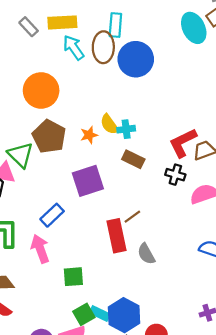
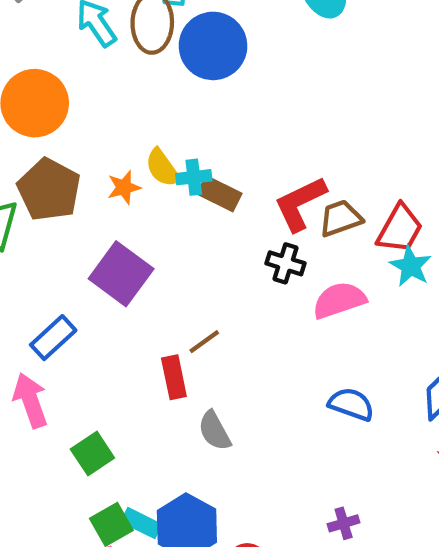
brown rectangle: (133, 159) -> (219, 194), moved
purple square: (88, 181) -> (121, 274), turned -36
red rectangle: (116, 236) -> (174, 377), size x0.7
gray semicircle: (146, 254) -> (215, 431), moved
green square: (73, 277) -> (92, 453), turned -30

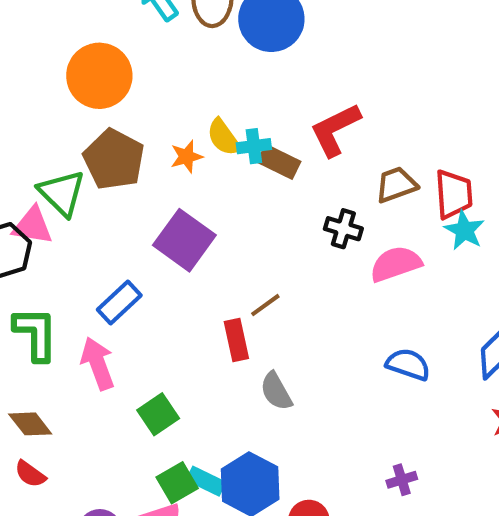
red L-shape: (300, 204) -> (335, 130), moved
red trapezoid: (400, 229) -> (454, 194), turned -33

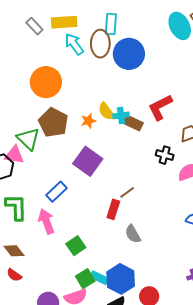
red rectangle: (236, 340) -> (113, 209), turned 30

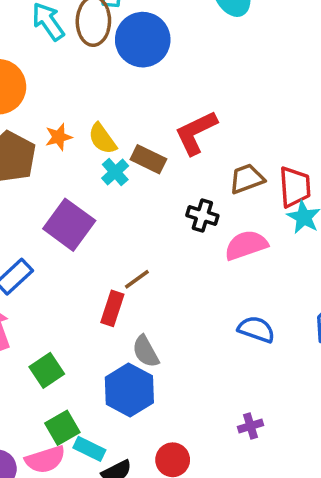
cyan cross: (121, 115) -> (115, 172), moved, turned -35
orange star: (88, 121) -> (59, 137), moved
cyan rectangle: (99, 278) -> (89, 449), moved
blue hexagon: (121, 279) -> (129, 390), moved

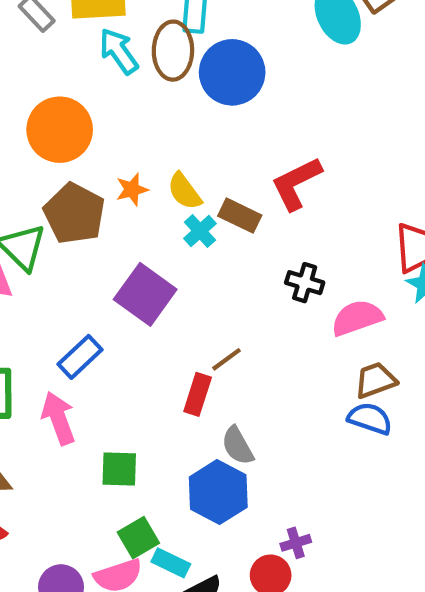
brown trapezoid: (247, 179) -> (375, 380), moved
green square: (47, 370) -> (119, 469), turned 36
purple cross: (251, 426) -> (296, 543), moved

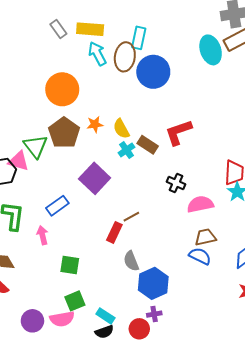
pink arrow: (58, 418) -> (42, 235), size x0.7
blue hexagon: (218, 492) -> (153, 283), moved
cyan rectangle: (171, 563) -> (105, 316), moved

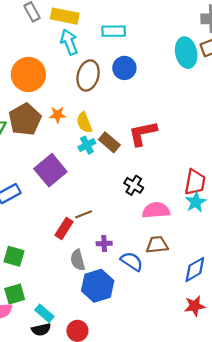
cyan rectangle: (139, 38) -> (114, 31), turned 70
brown ellipse: (125, 57) -> (88, 75), moved
blue circle: (153, 72) -> (124, 68), size x0.7
blue semicircle: (200, 256) -> (132, 261), moved
purple cross: (154, 314) -> (104, 243), moved

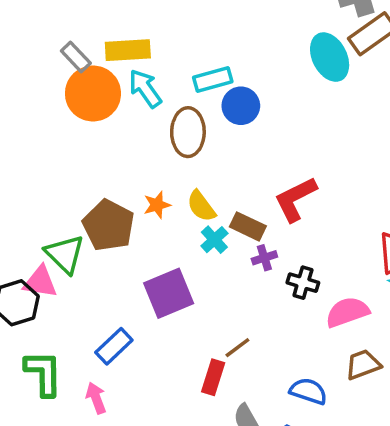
cyan rectangle: (114, 31) -> (213, 80), moved
orange circle: (28, 74) -> (93, 94), moved
purple square: (50, 170) -> (169, 293), turned 32
purple cross: (104, 243) -> (264, 258), moved
blue semicircle: (132, 261) -> (308, 391), moved

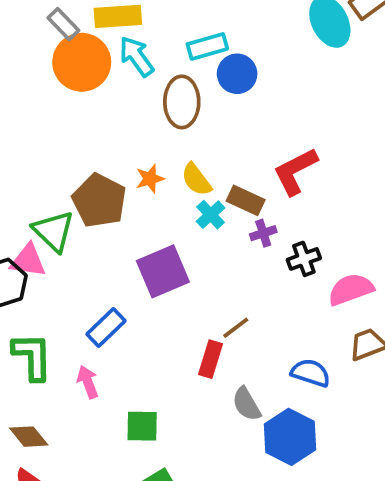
black cross: (303, 283) -> (304, 259), turned -36

